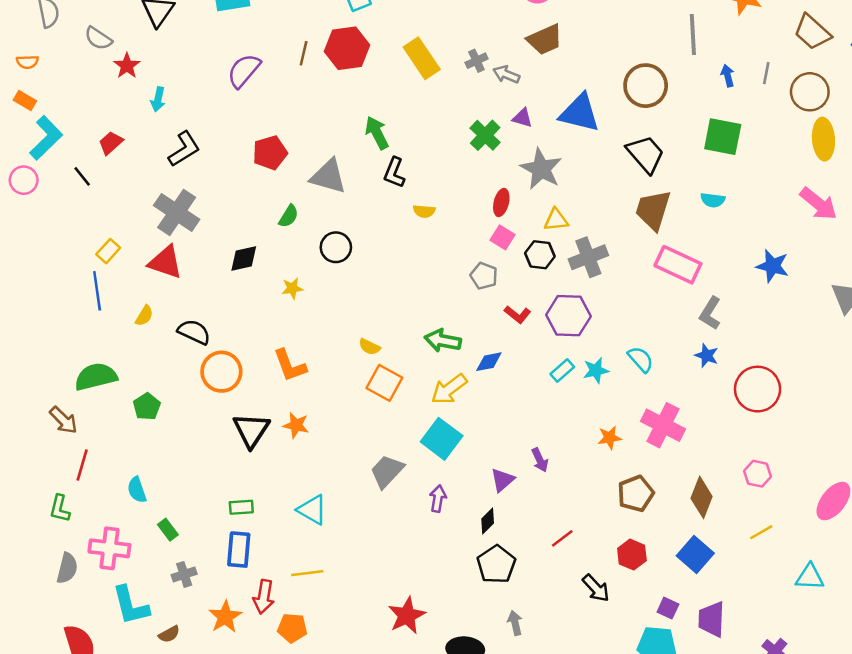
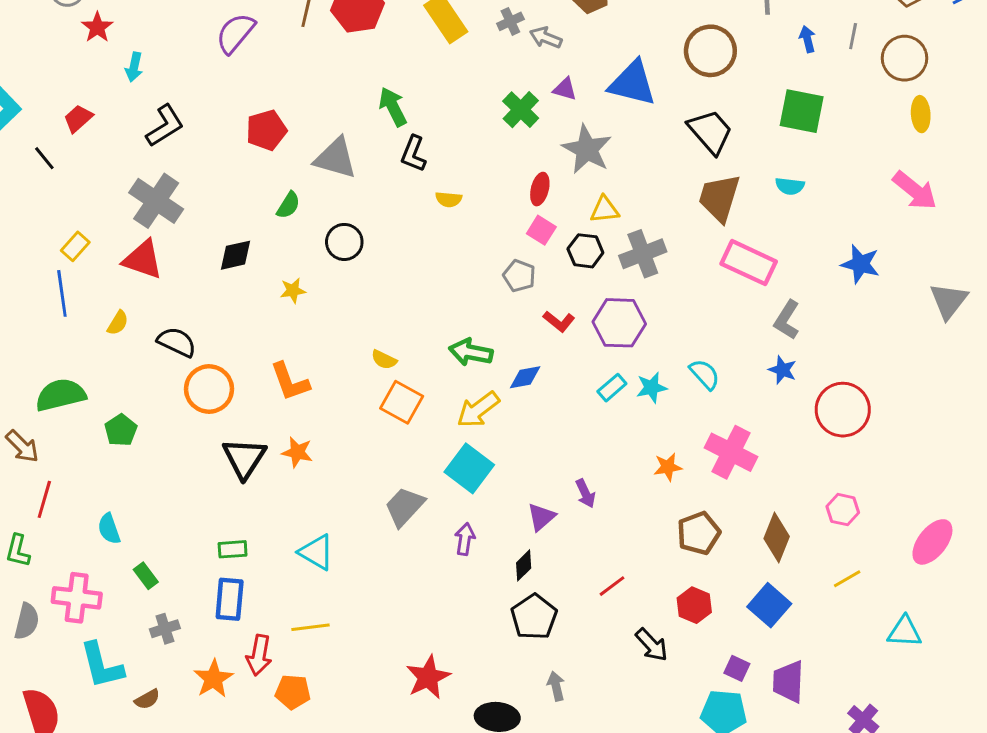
yellow ellipse: (823, 139) -> (921, 114), size x0.7

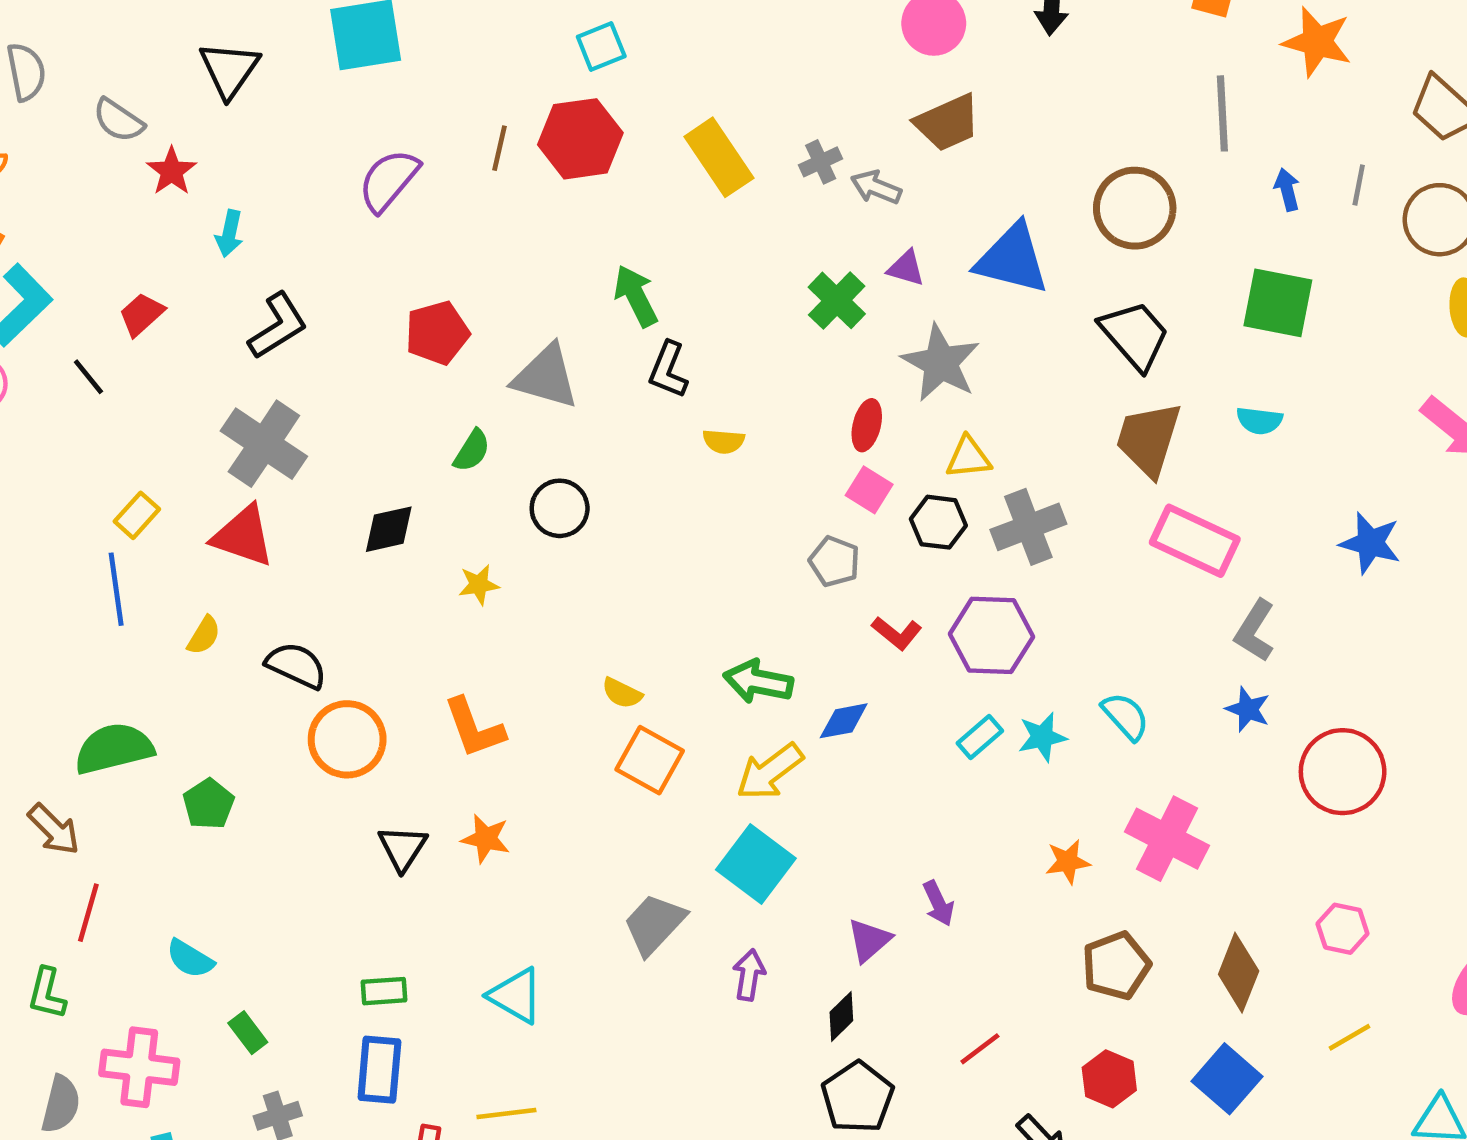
black triangle: (244, 458) -> (403, 848), size x0.7
cyan semicircle: (109, 529) -> (190, 959), turned -40

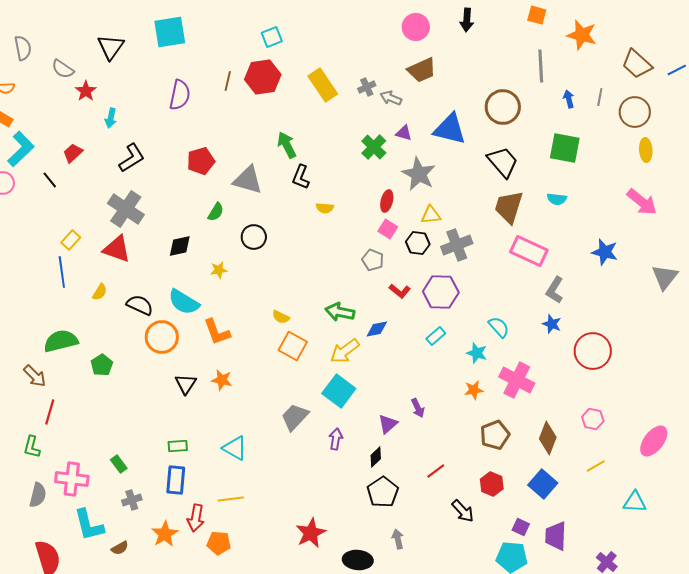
purple semicircle: (389, 180) -> (180, 95), turned 152
cyan star: (1042, 737) -> (477, 353), moved, turned 30
cyan semicircle: (190, 959) -> (184, 302), moved, size x1.5

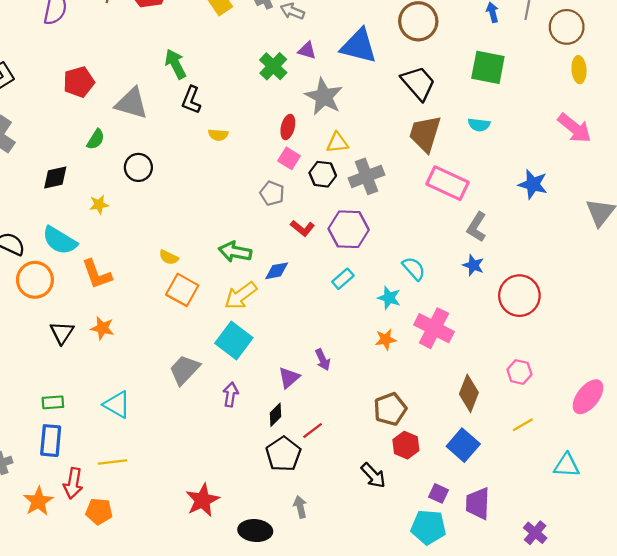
brown pentagon: (495, 435) -> (390, 409), moved
red line: (436, 471) -> (313, 430), moved

